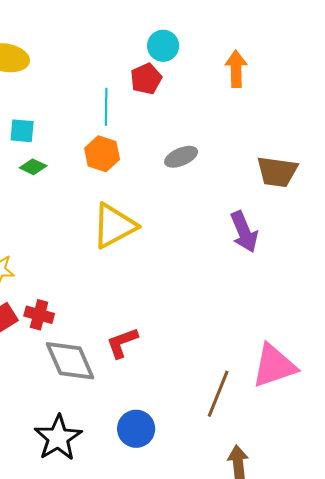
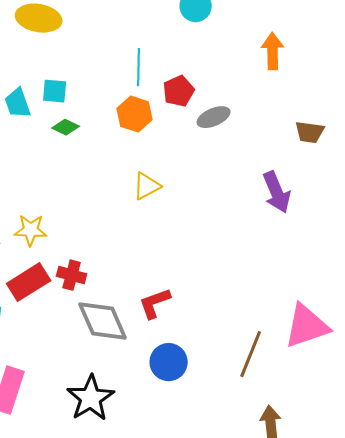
orange arrow: (236, 69) -> (273, 51), moved
red pentagon: (146, 79) -> (179, 91), moved
brown trapezoid: (277, 172) -> (310, 132), size x0.7
yellow triangle: (114, 226) -> (147, 186), size x0.6
blue circle: (136, 429) -> (169, 362), moved

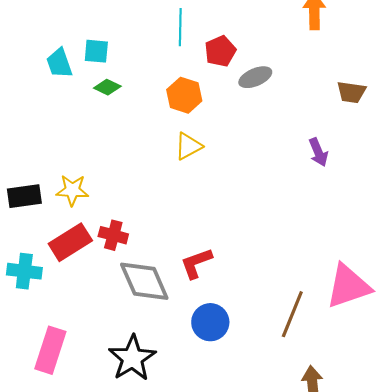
orange hexagon: (135, 114) -> (184, 95), moved
purple arrow: (277, 192) -> (318, 152), size x0.7

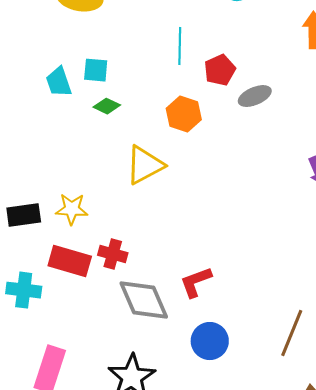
yellow triangle: (188, 146) -> (145, 165), moved, size x1.4
red rectangle: (70, 242) -> (70, 261), turned 48

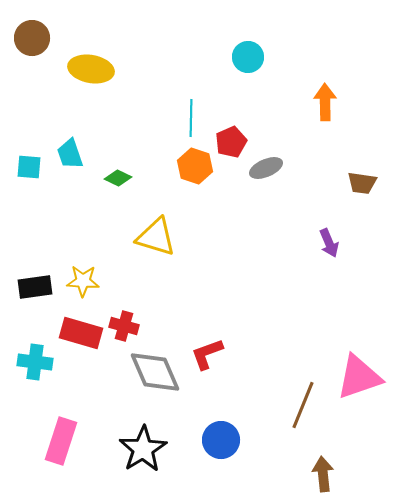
cyan square: (96, 70) -> (29, 167), moved
orange hexagon: (184, 114) -> (195, 166), moved
yellow triangle: (145, 165) -> (156, 237), turned 45
blue circle: (210, 341) -> (221, 440), moved

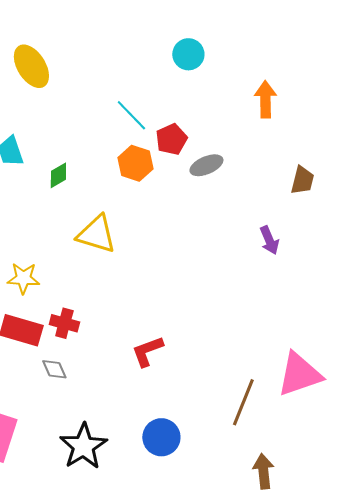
yellow ellipse: (91, 69) -> (31, 66), turned 48
cyan line: (191, 118) -> (131, 115), turned -45
green diamond: (118, 178) -> (58, 175), turned -56
brown trapezoid: (362, 183) -> (302, 180), turned -84
gray diamond: (155, 372) -> (54, 369), moved, size x0.5

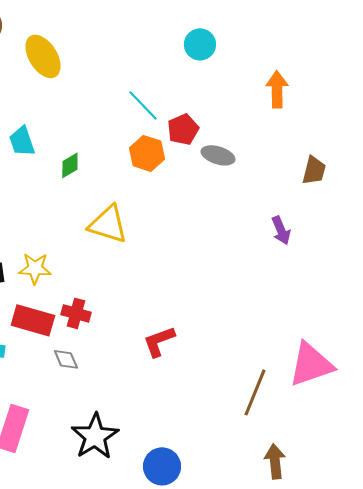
gray ellipse: (206, 165) -> (218, 155), turned 40
blue circle: (161, 437) -> (162, 466), moved

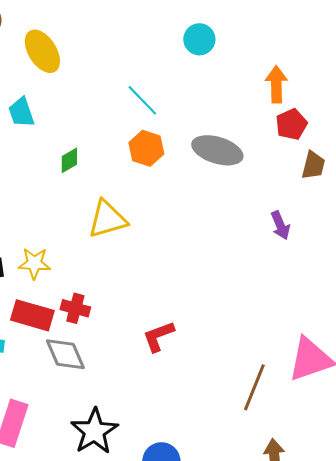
red pentagon: (183, 129) -> (291, 124), moved
cyan trapezoid: (22, 141) -> (21, 112), moved
gray ellipse: (218, 155) -> (217, 150), size x1.5
yellow triangle: (108, 224) -> (107, 219), turned -33
gray diamond: (66, 359) -> (65, 354), size x1.6

